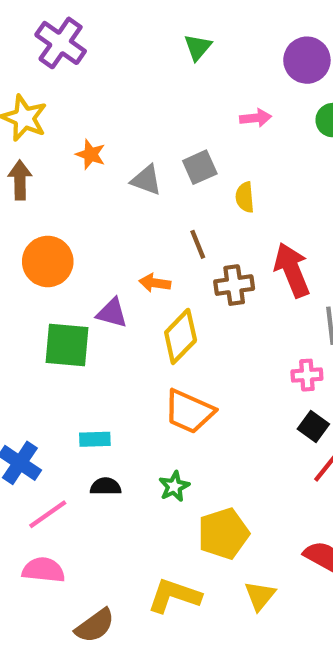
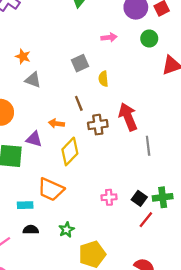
gray triangle: (146, 180) -> (33, 80), moved
pink cross: (307, 375) -> (109, 197), moved
orange trapezoid: (189, 411) -> (51, 189), moved

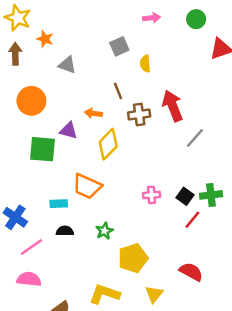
orange star: (23, 56) -> (45, 39), moved
gray line: (148, 146) -> (195, 138), turned 48

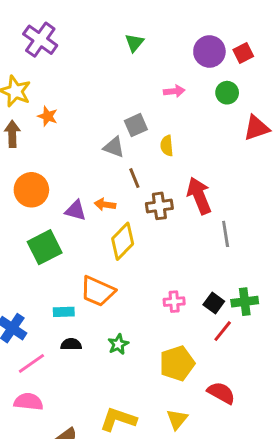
gray triangle: (67, 65) -> (114, 147), moved
purple triangle: (69, 131) -> (76, 210), moved
gray line: (195, 138) -> (226, 234), turned -50
green square: (43, 149) -> (45, 247), turned -32
yellow pentagon: (133, 258) -> (177, 363), moved

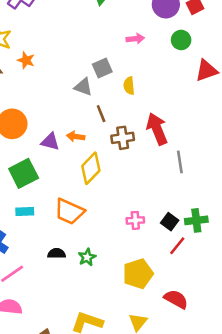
cyan rectangle: (64, 312) -> (25, 211), moved
black semicircle: (71, 344) -> (57, 253), moved

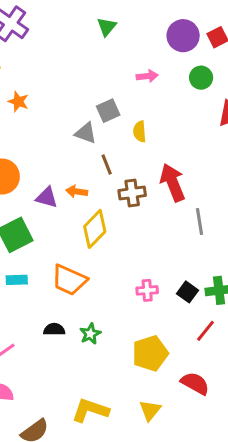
red line: (177, 246) -> (206, 331), moved

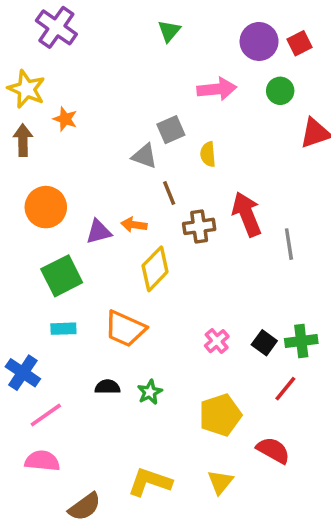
pink arrow: (147, 76) -> (217, 89), size x1.5
purple triangle: (47, 197) -> (99, 232), turned -30
gray line: (200, 221) -> (289, 244), moved
pink cross: (147, 290) -> (217, 341), turned -36

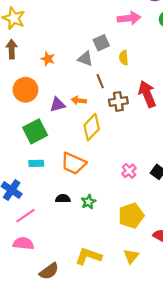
orange star: (65, 119) -> (48, 59), moved

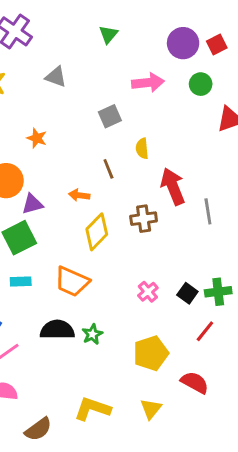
yellow semicircle: (124, 58) -> (142, 148), moved
gray triangle: (85, 59) -> (56, 77), moved
brown cross: (118, 101) -> (144, 219), moved
purple triangle: (58, 105) -> (32, 204), moved
black semicircle: (63, 199) -> (57, 330), size x1.6

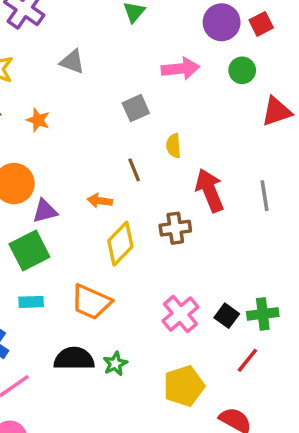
orange star: (37, 138) -> (38, 120), moved
gray line: (208, 211) -> (264, 196), moved
pink cross: (148, 292) -> (180, 314), size x1.5

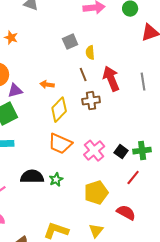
gray square: (136, 108) -> (70, 42), moved
brown line: (134, 170) -> (83, 75), moved
orange trapezoid: (91, 302) -> (60, 144), moved

